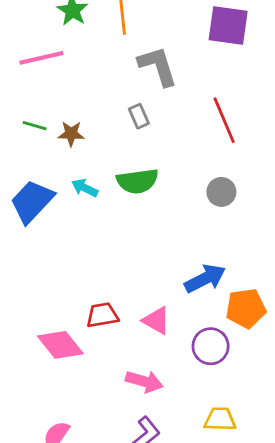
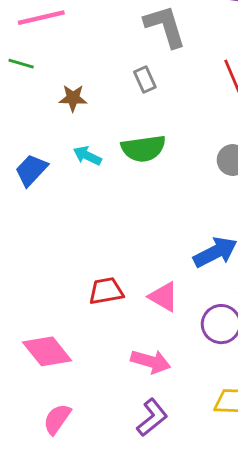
green line: (35, 126) -> (21, 64), moved
blue trapezoid: (32, 201) -> (31, 170), size x0.7
pink diamond: (60, 345) -> (47, 351), moved

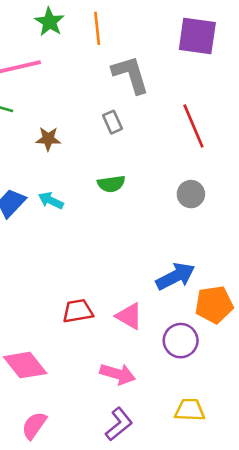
green semicircle: (143, 149) -> (111, 184), size x0.7
cyan arrow: (87, 156) -> (51, 201), moved

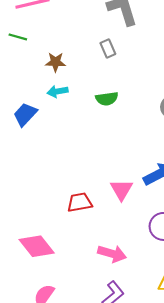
cyan arrow: (51, 201) -> (58, 91), moved, turned -36
pink triangle: (129, 316) -> (121, 190), moved, turned 30

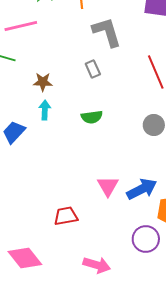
cyan arrow: (58, 91) -> (45, 110), turned 102
pink triangle: (121, 190) -> (108, 186), moved

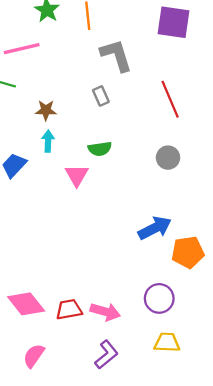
pink triangle: (108, 186) -> (77, 175), moved
red trapezoid: (66, 216) -> (69, 309), moved
purple circle: (146, 239) -> (159, 298), moved

